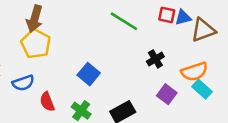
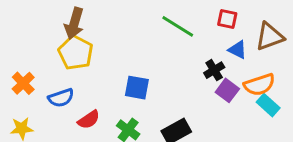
blue triangle: (183, 17) -> (237, 50), moved, turned 42
blue square: (89, 74) -> (137, 88), turned -30
purple square: (167, 94) -> (227, 90), moved
red semicircle: (47, 102) -> (89, 120), turned -102

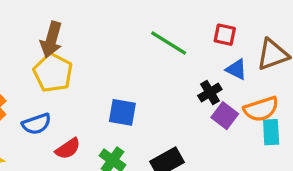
cyan rectangle: (268, 105) -> (271, 132), turned 45

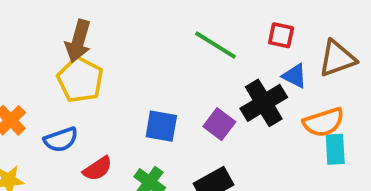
black cross: (210, 92) -> (264, 103), size x1.6
purple square: (225, 116) -> (219, 124), moved

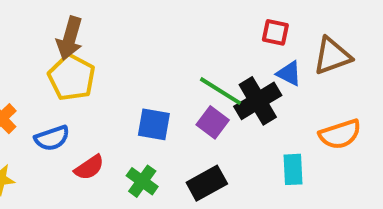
green line: (215, 45) -> (221, 91), moved
orange semicircle: (324, 122) -> (340, 134), moved
cyan rectangle: (335, 149) -> (293, 169), moved

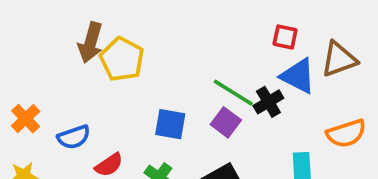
blue triangle: (289, 73) -> (298, 76), size x1.5
yellow pentagon: (72, 77) -> (122, 59), moved
black cross: (258, 101) -> (268, 102), size x0.7

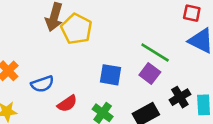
black cross: (268, 102) -> (180, 97), moved

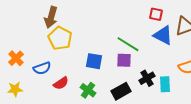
yellow pentagon: (76, 29) -> (60, 38), moved
purple square: (150, 73) -> (124, 60), turned -35

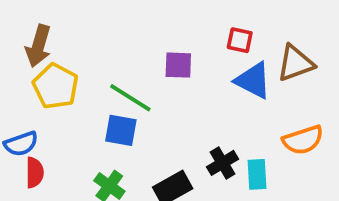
green line: (128, 44) -> (130, 98), moved
purple square: (124, 60) -> (178, 65), moved
red semicircle: (61, 83) -> (35, 173), moved, turned -56

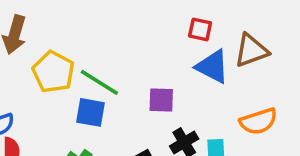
purple square: (178, 65) -> (161, 100), moved
yellow pentagon: (56, 86) -> (53, 72), moved

